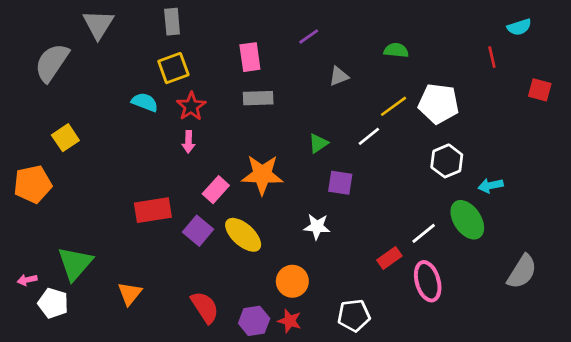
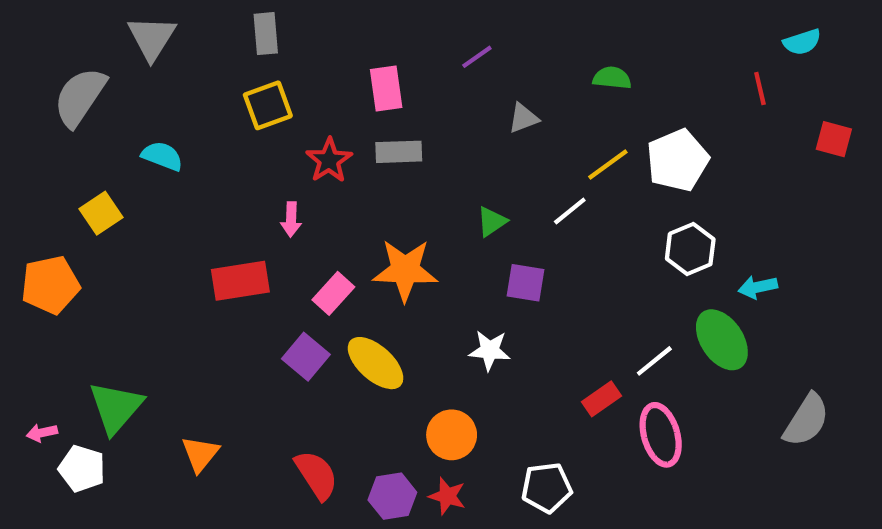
cyan semicircle: (145, 102) -> (162, 156), moved
white pentagon: (439, 104) -> (678, 160), turned -30
red star: (191, 106) -> (329, 160), moved
red rectangle: (153, 210) -> (240, 281), moved

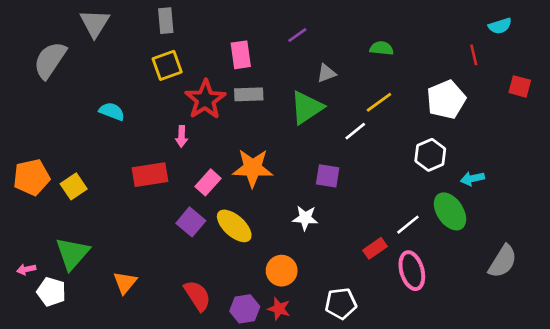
cyan semicircle: (162, 156) -> (112, 111), moved
red star: (329, 160) -> (205, 100), size x1.4
white pentagon: (678, 160) -> (446, 100), moved
yellow square: (101, 213) -> (74, 186), moved
green triangle: (492, 222) -> (307, 107), moved, size x1.8

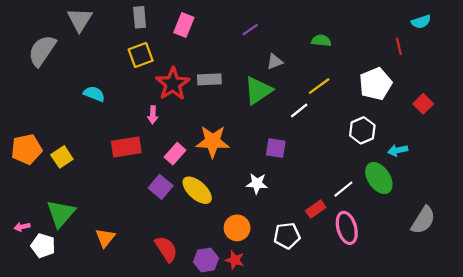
pink rectangle: (241, 55) -> (184, 25), moved, turned 30
red square: (520, 86) -> (423, 104), moved, turned 30
white pentagon: (341, 304) -> (287, 236), moved

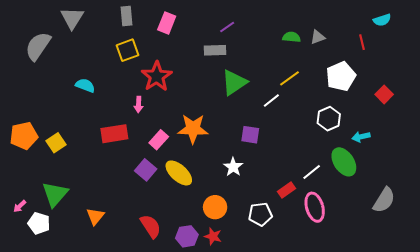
gray triangle: (275, 62) -> (318, 37), moved
gray rectangle: (209, 79) -> (215, 50), moved
white star: (257, 184) -> (233, 167), turned 30
pink arrow: (22, 227) -> (20, 206), turned -32

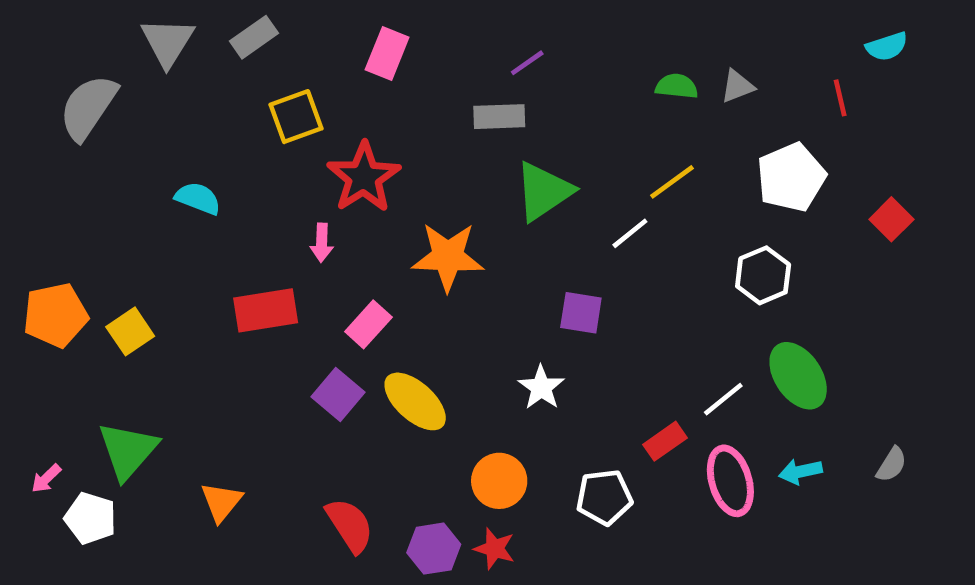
gray rectangle: (126, 16) -> (254, 37), moved, turned 60
orange star: (193, 129) -> (448, 257), moved
cyan arrow: (361, 137) -> (800, 472), moved
gray semicircle: (384, 200) -> (891, 465), size x0.6

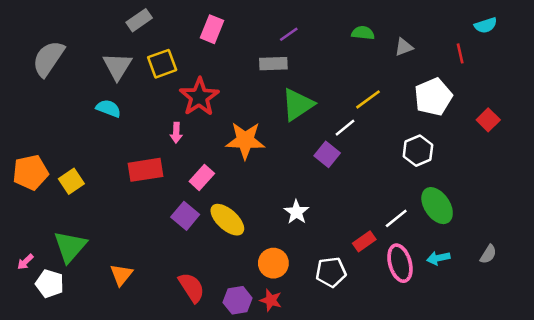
gray triangle: (168, 42) -> (117, 66), moved
green semicircle: (677, 86) -> (363, 33), moved
purple square: (581, 313) -> (327, 154), moved, turned 30

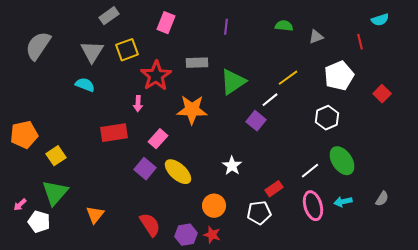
purple line: (289, 34) -> (226, 27), turned -49
gray rectangle: (273, 64) -> (197, 63), moved
yellow square: (71, 181) -> (56, 156), moved
red rectangle: (364, 241) -> (274, 189), moved

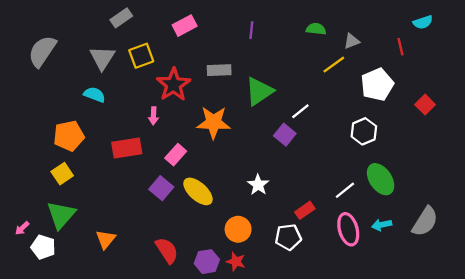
pink rectangle: (166, 23) -> (185, 26), turned 40
yellow line: (288, 78) -> (334, 65), moved
orange pentagon: (24, 135) -> (69, 136), moved
gray semicircle: (382, 199) -> (425, 221), size x1.8

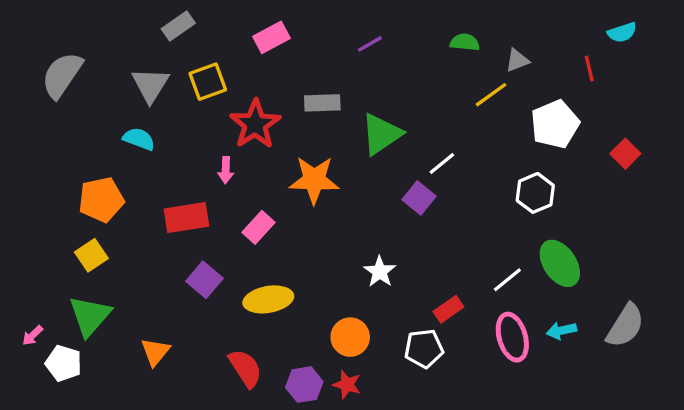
purple line: (251, 30) -> (370, 44), turned 54
purple square: (161, 188) -> (204, 280), moved
yellow ellipse: (198, 191) -> (268, 299), moved, turned -52

